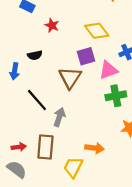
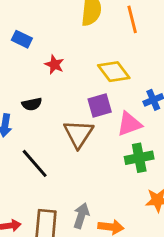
gray arrow: (59, 117) -> (81, 216), moved

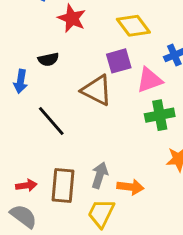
red star: (54, 65) -> (72, 18), size x1.4
brown triangle: (78, 134) -> (97, 90), turned -36

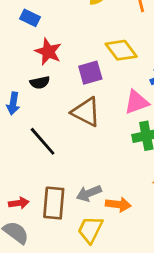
red star: (72, 18) -> (48, 52), moved
purple square: (119, 61) -> (90, 73), moved
gray arrow: (100, 175) -> (89, 193), turned -130

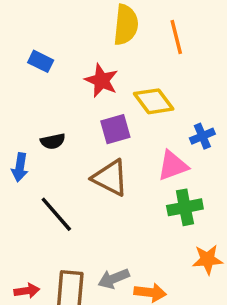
red star: (48, 52) -> (101, 80), moved

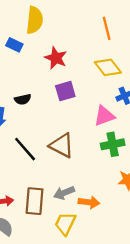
yellow semicircle: (126, 25) -> (35, 20), moved
yellow diamond: (154, 101) -> (108, 67), moved
brown triangle: (110, 178) -> (62, 145), moved

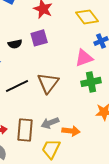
purple square: (65, 91) -> (39, 38), moved
brown triangle: (62, 145) -> (48, 83), turned 40
black line: (25, 149) -> (17, 86), turned -75

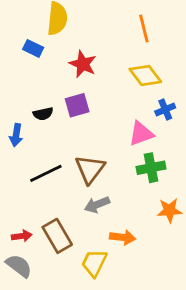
gray arrow: (50, 123) -> (97, 205), moved
brown rectangle: (25, 130) -> (57, 236), turned -35

